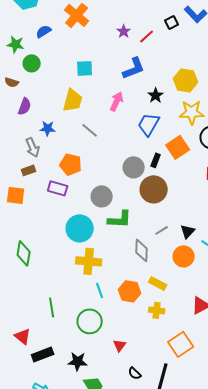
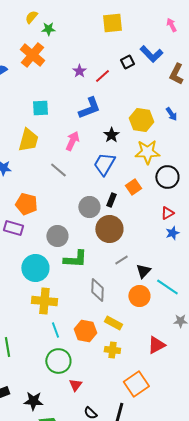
gray line: (90, 130) -> (58, 170), moved
orange square: (178, 147) -> (133, 187), size x0.7
gray line: (162, 230) -> (121, 260), moved
green circle: (90, 321) -> (58, 361), moved

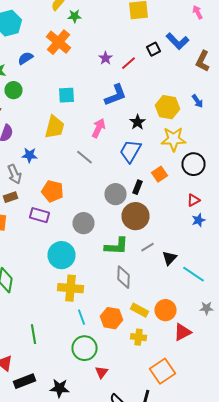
green L-shape: (75, 259) -> (116, 246), moved
orange circle: (139, 296) -> (166, 310), moved

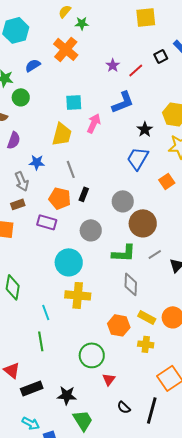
pink arrow: (98, 128) -> (94, 123), moved
gray line: (84, 157) -> (71, 169), moved, turned 30
black rectangle: (138, 187) -> (84, 194), moved
cyan line: (82, 317) -> (46, 312), moved

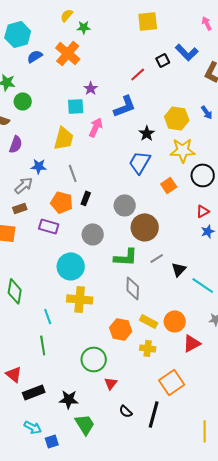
blue semicircle: (33, 65) -> (35, 56), moved
purple star: (113, 65) -> (91, 88), moved
gray arrow: (22, 181) -> (24, 185), turned -108

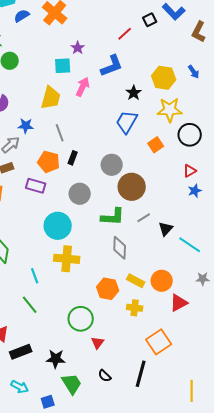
green line: (43, 345) -> (30, 305), turned -30
black semicircle: (126, 411) -> (105, 376), moved
blue square: (52, 441) -> (48, 402), moved

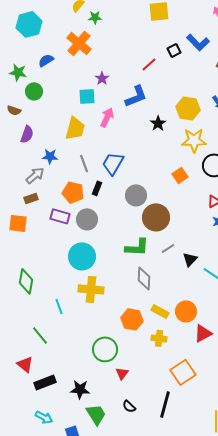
blue semicircle: (22, 16) -> (46, 60), moved
blue trapezoid: (127, 122) -> (113, 163), moved
gray circle: (80, 194) -> (87, 219), moved
green line: (30, 305) -> (40, 335), moved

